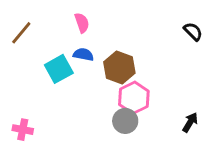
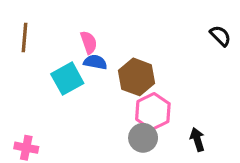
pink semicircle: (82, 23) -> (89, 42), moved
brown line: (21, 33) -> (25, 37), turned -35
black arrow: (190, 122) -> (197, 139), moved, turned -48

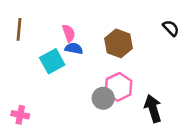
brown hexagon: (136, 77) -> (119, 43), moved
gray circle: (143, 138) -> (103, 98), moved
black arrow: (197, 139) -> (153, 108), size x1.5

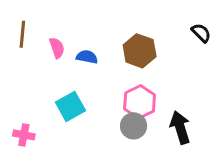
pink semicircle: (69, 33) -> (57, 48), moved
cyan square: (52, 61) -> (70, 106), moved
gray circle: (103, 98) -> (134, 126), moved

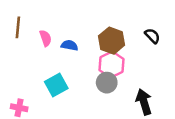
black semicircle: (201, 33) -> (152, 36), moved
pink hexagon: (140, 102) -> (112, 65), moved
gray circle: (134, 126) -> (107, 83), moved

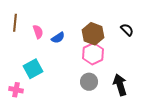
blue semicircle: (69, 45) -> (58, 38), turned 136
gray circle: (107, 83) -> (89, 82), moved
cyan square: (56, 85) -> (33, 69), moved

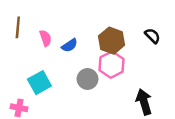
gray circle: (89, 82) -> (88, 79), moved

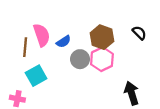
brown line: (18, 27) -> (25, 47), moved
pink semicircle: (45, 38) -> (42, 35), size x1.5
gray circle: (88, 79) -> (80, 59), moved

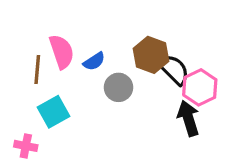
black semicircle: (139, 33) -> (174, 69), moved, size x1.5
pink hexagon: (102, 59) -> (200, 87), moved
black arrow: (132, 93) -> (188, 118), moved

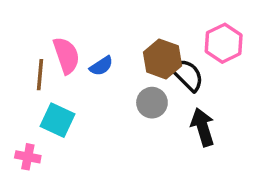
gray circle: (118, 87) -> (152, 103), moved
pink hexagon: (200, 87) -> (224, 43), moved
cyan square: (53, 112) -> (58, 120), turned -36

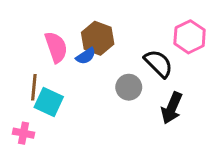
brown hexagon: (162, 59) -> (98, 38), moved
brown line: (40, 75) -> (34, 87), moved
black arrow: (203, 127) -> (172, 108), turned -140

